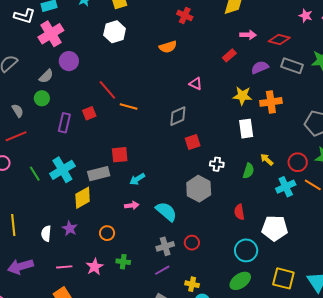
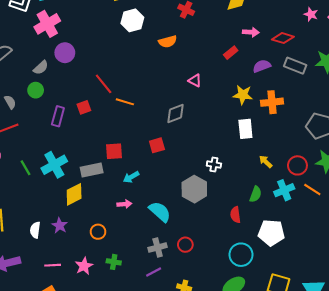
white hexagon: (115, 32) -> (132, 20), moved
red square: (193, 142) -> (157, 145), moved
green semicircle: (248, 171) -> (256, 194), moved

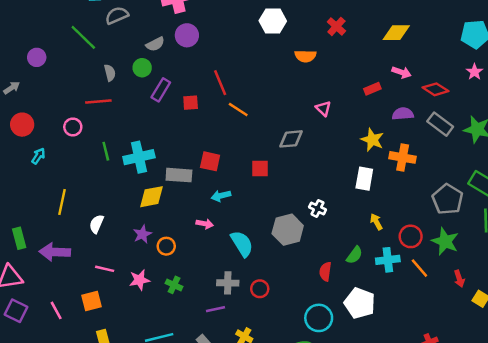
purple rectangle: (58, 116) -> (161, 90), moved
purple star: (60, 226) -> (142, 234), moved

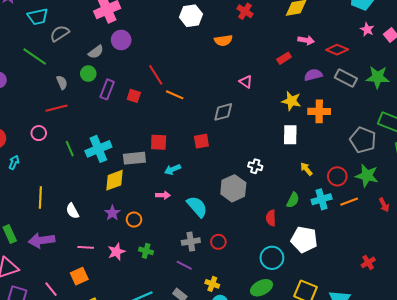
red square: (191, 103) -> (134, 96), turned 32
white semicircle: (97, 224) -> (72, 211), turned -42
orange line: (419, 268) -> (349, 202), turned -60
purple line: (215, 309) -> (184, 265), turned 49

